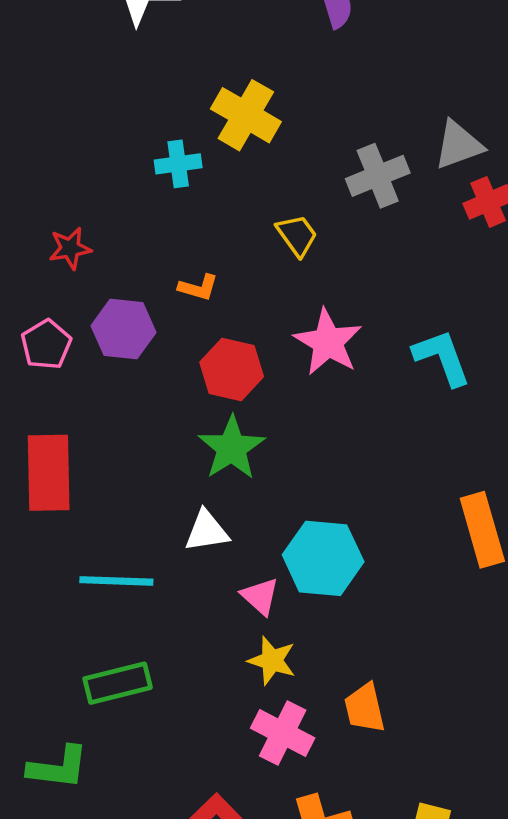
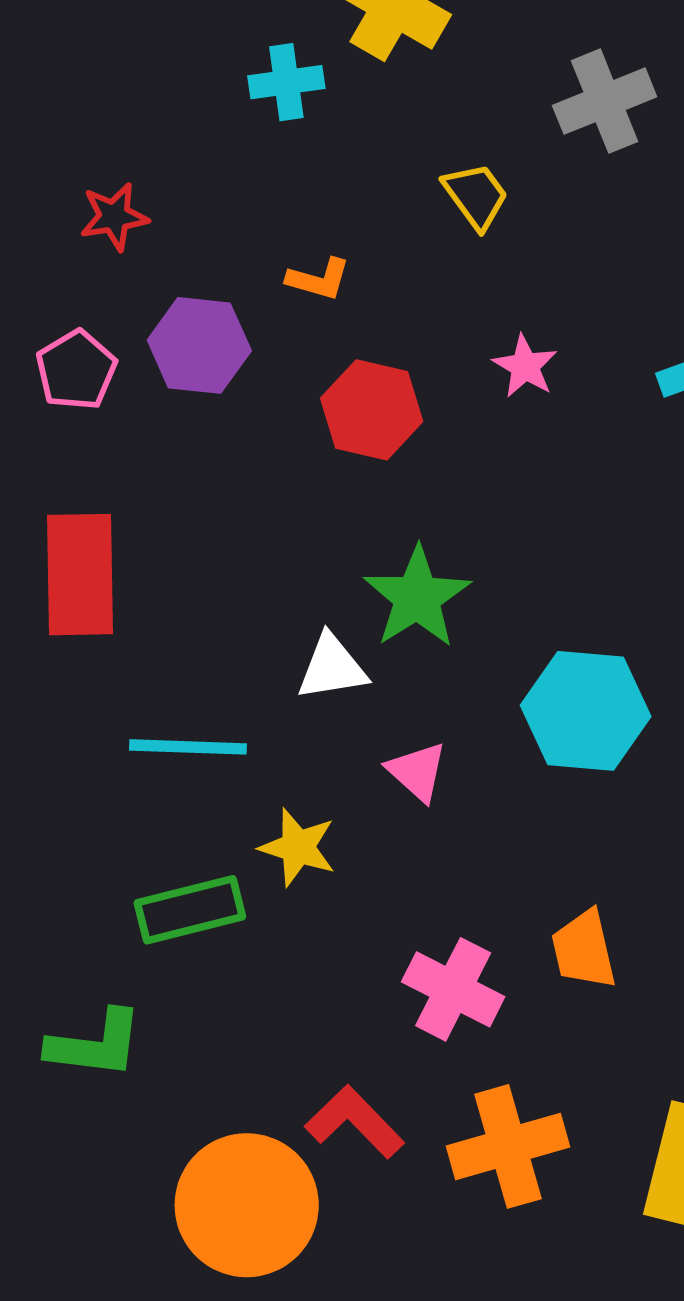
pink star: (328, 342) -> (525, 366), size x0.6
green star: (232, 448) -> (417, 597), moved
cyan hexagon: (323, 558) -> (586, 711), moved
yellow star: (272, 661) -> (298, 847), moved

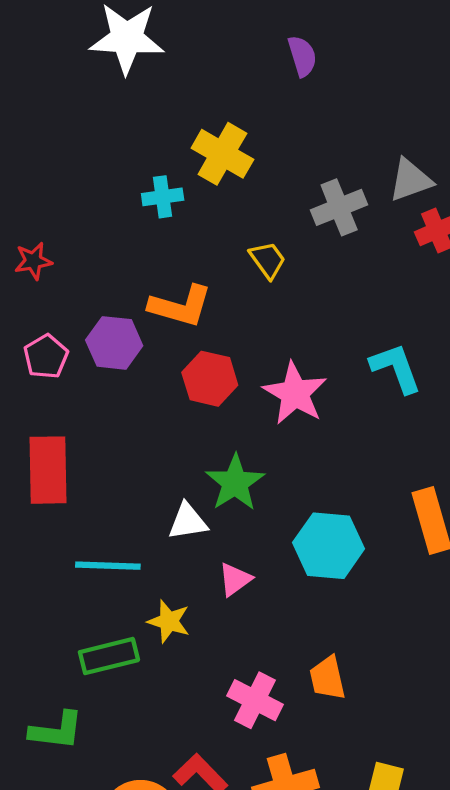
red star: (114, 217) -> (33, 261), moved
orange L-shape: (319, 279) -> (180, 306), size x1.8
pink star: (525, 366) -> (295, 393), moved, size x1.8
pink triangle: (417, 772) -> (235, 579), turned 42

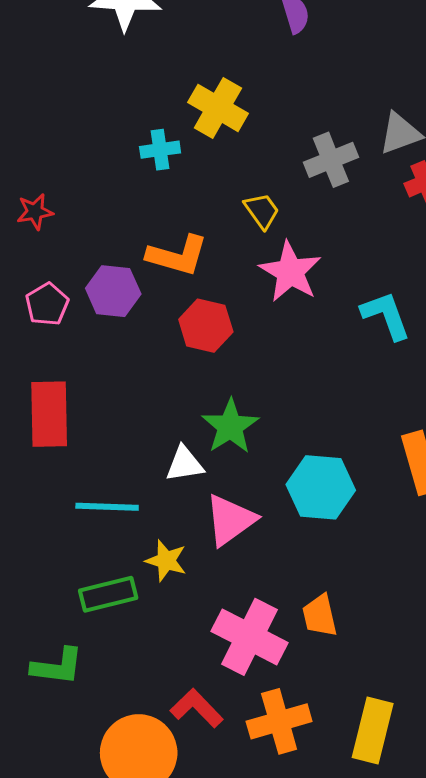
pink star: (295, 393) -> (290, 272), moved
pink triangle: (235, 579) -> (230, 520), size x1.6
pink cross: (255, 700) -> (250, 637), size x1.4

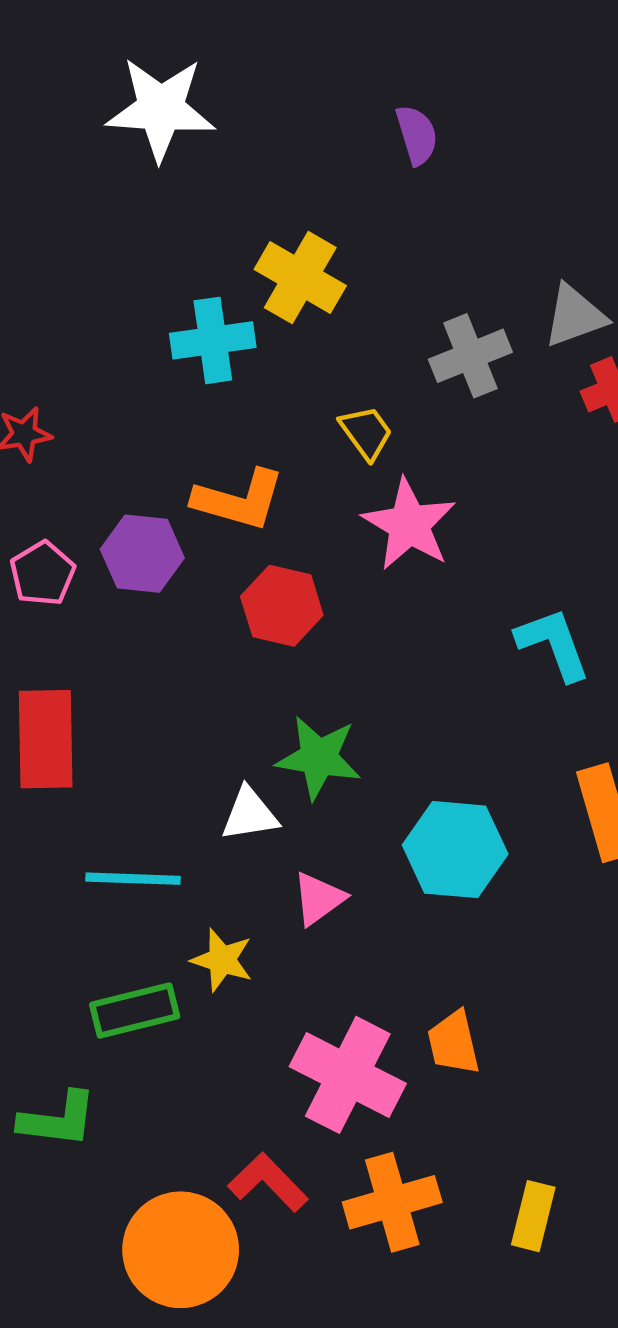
cyan cross: (160, 150) -> (213, 340), size x1.4
cyan L-shape: (386, 315) -> (553, 644), moved
green star: (230, 426) -> (319, 758), turned -30
pink triangle: (230, 520) -> (319, 899), size x0.7
yellow rectangle: (373, 731) -> (533, 1216), size x0.7

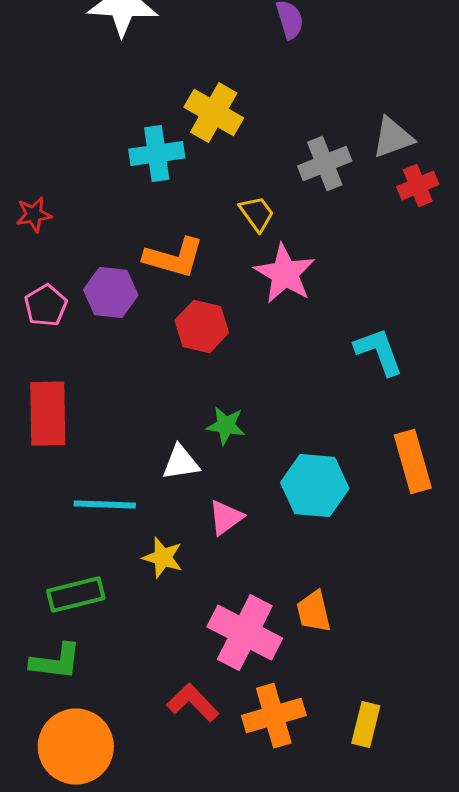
green star: (319, 758) -> (226, 426), size x0.7
green rectangle: (135, 1011) -> (76, 595), moved
orange circle: (181, 1250) -> (76, 747), moved

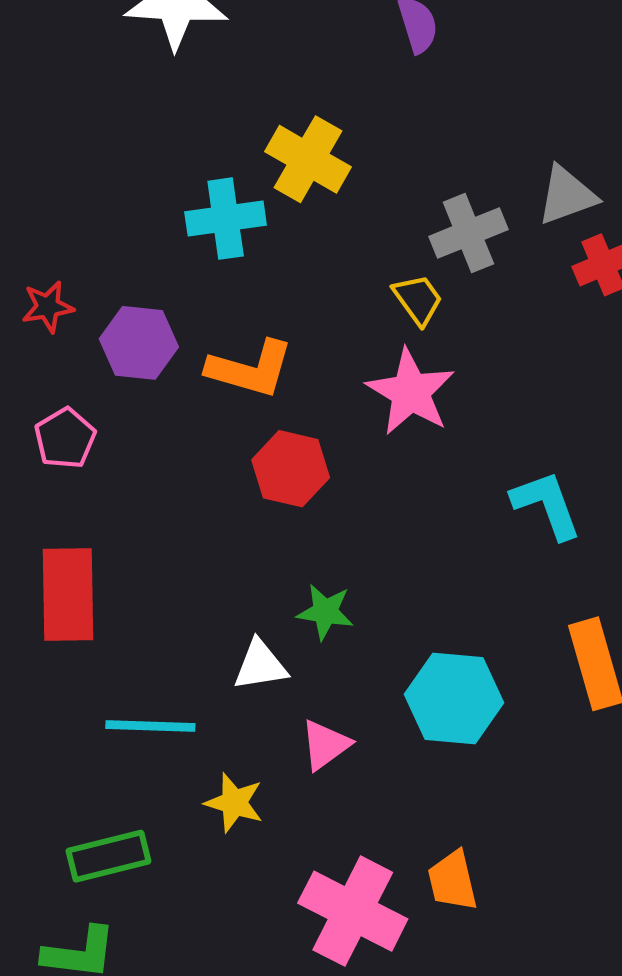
yellow trapezoid: (257, 214) -> (418, 299), moved
purple hexagon: (111, 293) -> (139, 343), moved

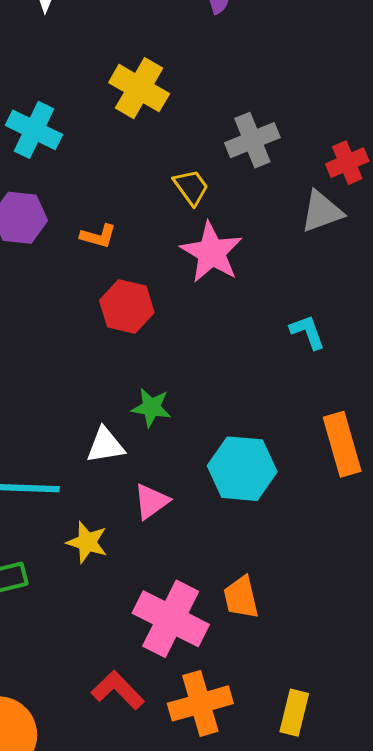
gray triangle: (567, 195) -> (322, 212), moved
cyan cross: (226, 219) -> (34, 130), moved, turned 34
yellow trapezoid: (418, 299) -> (191, 187), moved
orange L-shape: (250, 369) -> (98, 236), size x0.6
cyan L-shape: (547, 505) -> (307, 332), size x0.7

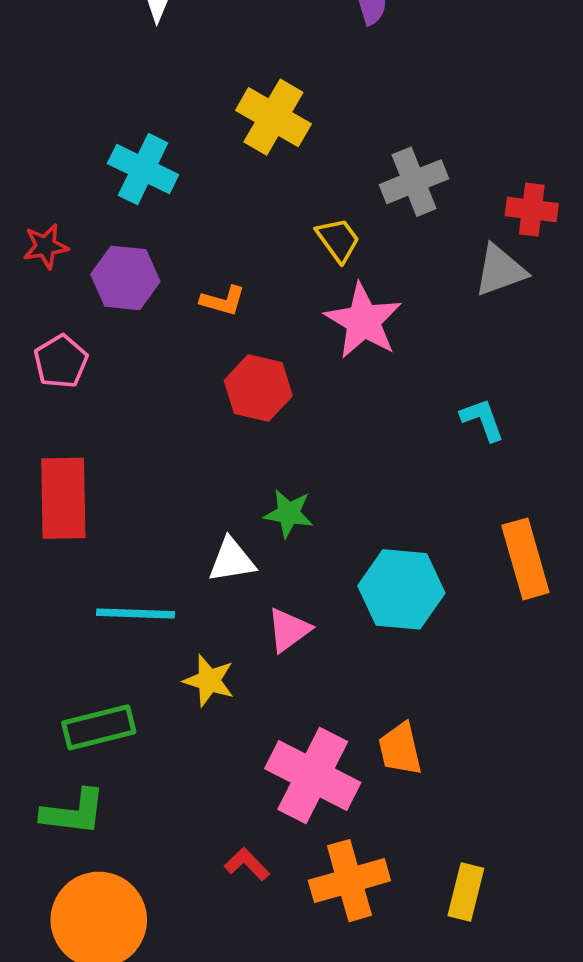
red cross: (347, 163) -> (532, 210), turned 30
red L-shape: (118, 690) -> (247, 864), size x0.7

